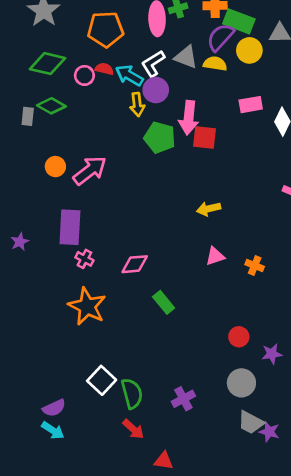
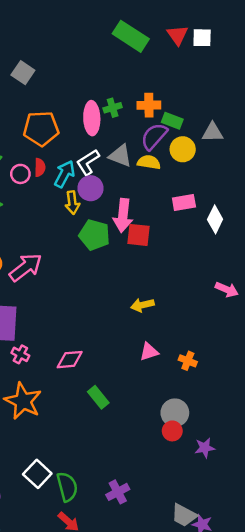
green rectangle: (239, 21) -> (172, 121), size x0.7
red semicircle: (104, 69) -> (40, 167), turned 78
cyan arrow: (129, 75) -> (65, 174), turned 88
gray circle: (241, 383) -> (175, 413), moved

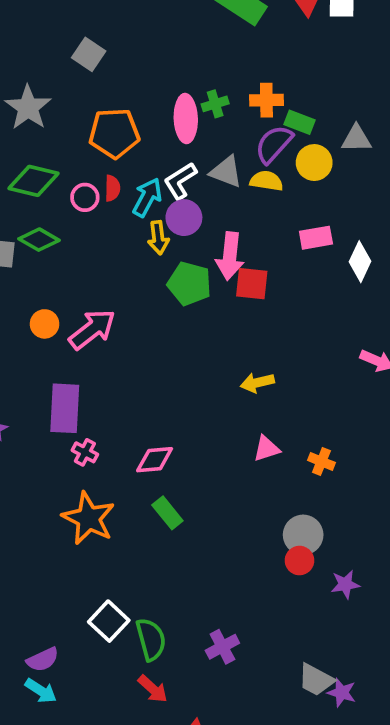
green rectangle: (98, 397) -> (167, 513), moved

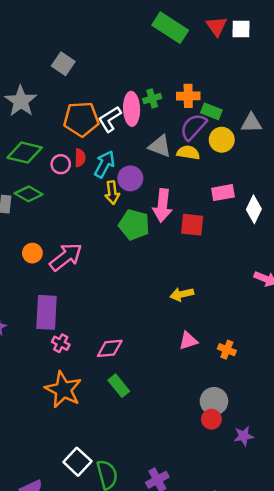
white L-shape: (180, 181) -> (110, 119), moved
red square: (252, 284) -> (192, 225), moved

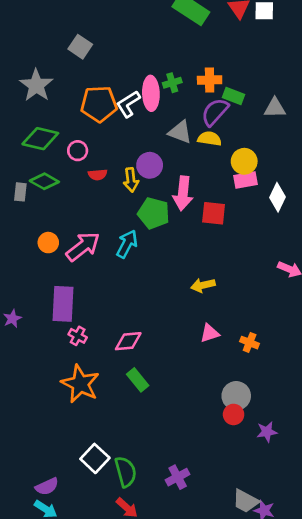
yellow circle: (222, 140) -> (244, 161), moved
red semicircle: (80, 158) -> (98, 175), moved, turned 84
cyan arrow: (105, 164) -> (127, 244), moved

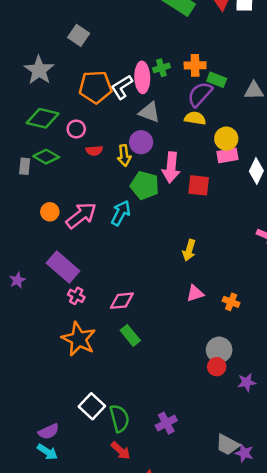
gray triangle: (180, 132) -> (149, 112), moved
yellow arrow: (203, 285) -> (189, 250), turned -60
purple rectangle: (63, 304) -> (63, 267), turned -52

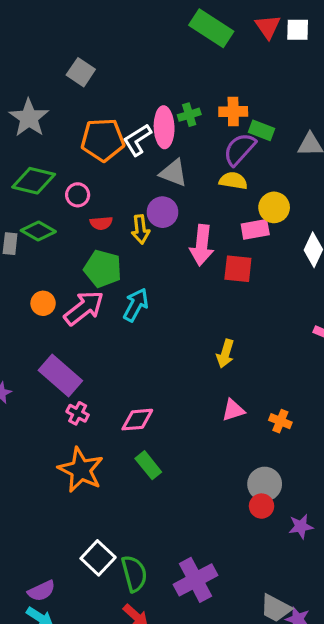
pink rectangle: (227, 155) -> (255, 229), moved
green pentagon: (145, 185) -> (103, 269), moved
purple cross: (166, 423) -> (195, 580), size x1.5

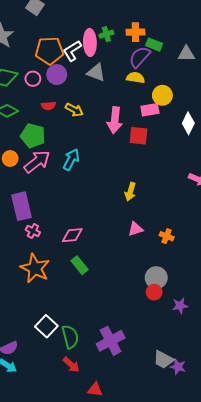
pink circle: (78, 195) -> (33, 79), moved
purple circle: (162, 212) -> (57, 75), moved
yellow arrow: (140, 229) -> (74, 110), turned -54
green pentagon: (103, 269) -> (33, 136), moved
purple rectangle: (60, 376) -> (21, 206), turned 36

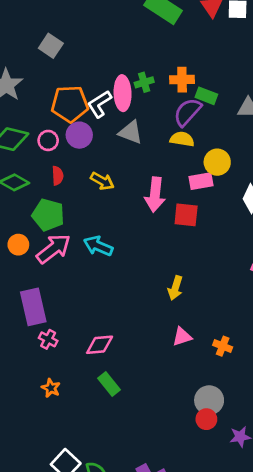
red semicircle: (48, 106) -> (58, 176), moved, turned -88
cyan arrow: (71, 160) -> (98, 246), turned -95
orange star: (35, 268) -> (51, 388), size x0.5

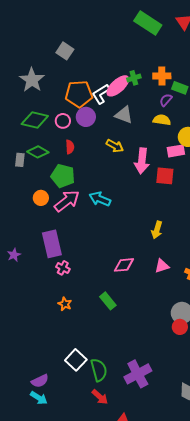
pink ellipse: (123, 93) -> (118, 86), turned 50
purple semicircle: (187, 112) -> (166, 100), size x0.6
yellow arrow: (102, 181) -> (115, 146), moved
pink diamond: (100, 345) -> (124, 265), moved

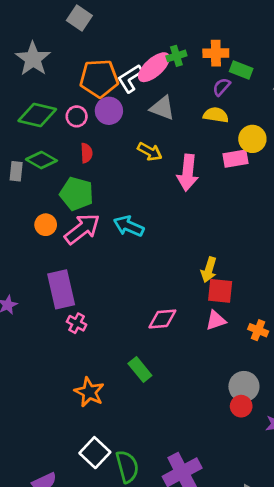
red square: (165, 176) -> (220, 291), moved
orange star: (65, 304) -> (89, 392), moved, size x1.5

